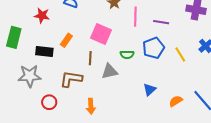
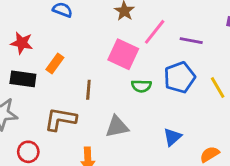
red star: (42, 16) -> (22, 43), moved
pink line: (135, 17) -> (155, 32), turned 36
pink square: (101, 34) -> (123, 54), moved
gray triangle: (110, 71) -> (117, 127), moved

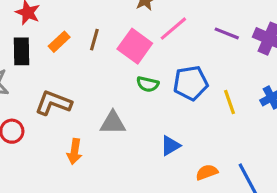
purple line: (191, 41) -> (227, 33), moved
black rectangle: (23, 79) -> (21, 51), turned 70
brown line: (88, 90) -> (94, 40), moved

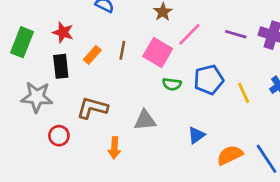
orange semicircle: (207, 172) -> (230, 155), size x1.4

